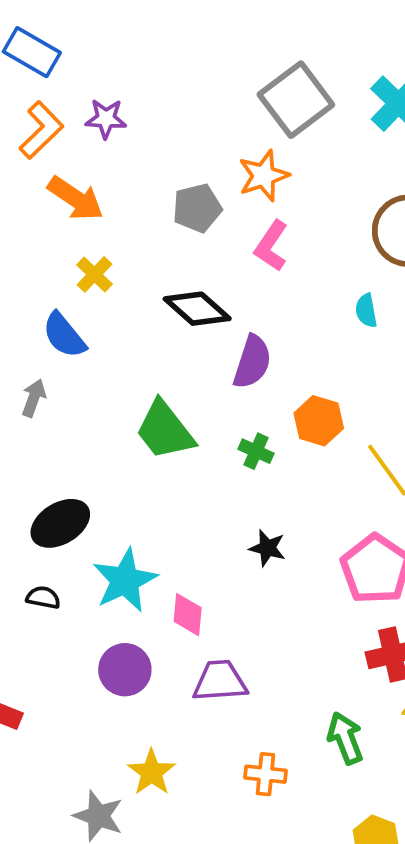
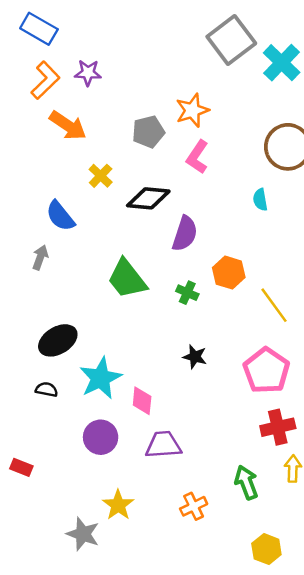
gray square: (296, 100) -> (231, 40), moved
yellow cross: (94, 274) -> (101, 176), moved
black diamond: (197, 309) -> (148, 198), turned -36
orange cross: (266, 774) -> (194, 506), turned -32

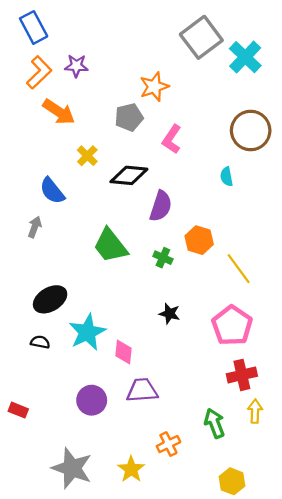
blue rectangle: (39, 29) -> (34, 27), turned 32
orange star: (192, 110) -> (154, 87), moved
purple circle: (101, 437) -> (92, 400), moved
yellow star: (118, 505) -> (131, 469), moved
gray star: (83, 534) -> (72, 468), size x1.4

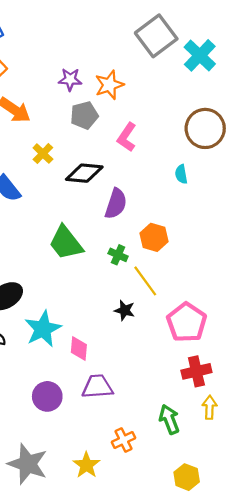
purple star: (76, 66) -> (70, 79), moved
yellow line: (239, 269) -> (145, 281), moved

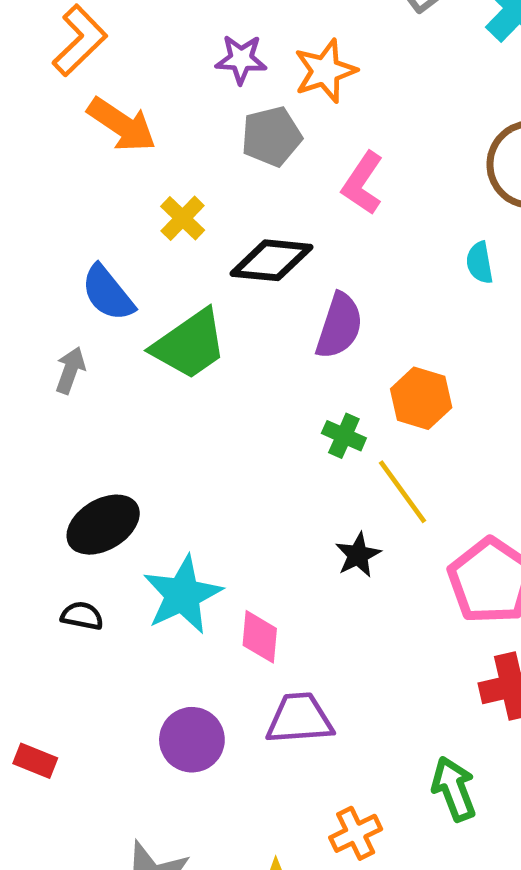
green trapezoid: (66, 243) -> (190, 345), moved, turned -87
black star: (125, 310) -> (358, 555), turned 30

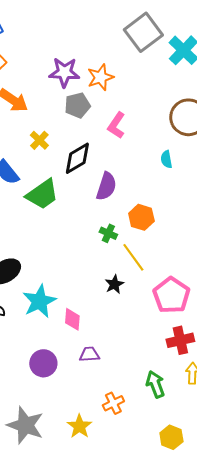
purple star: (241, 59) -> (64, 72), size x1.4
black diamond: (271, 260) -> (77, 158), turned -36
purple trapezoid: (300, 719) -> (89, 354), size x0.7

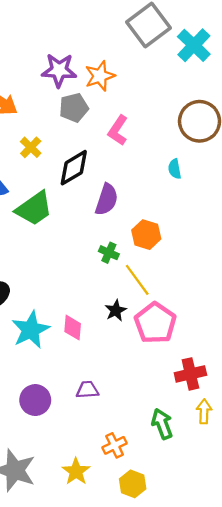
pink pentagon: (171, 295) -> (155, 323), moved
pink diamond: (72, 319) -> (73, 328), moved
yellow hexagon: (171, 437) -> (133, 484), moved

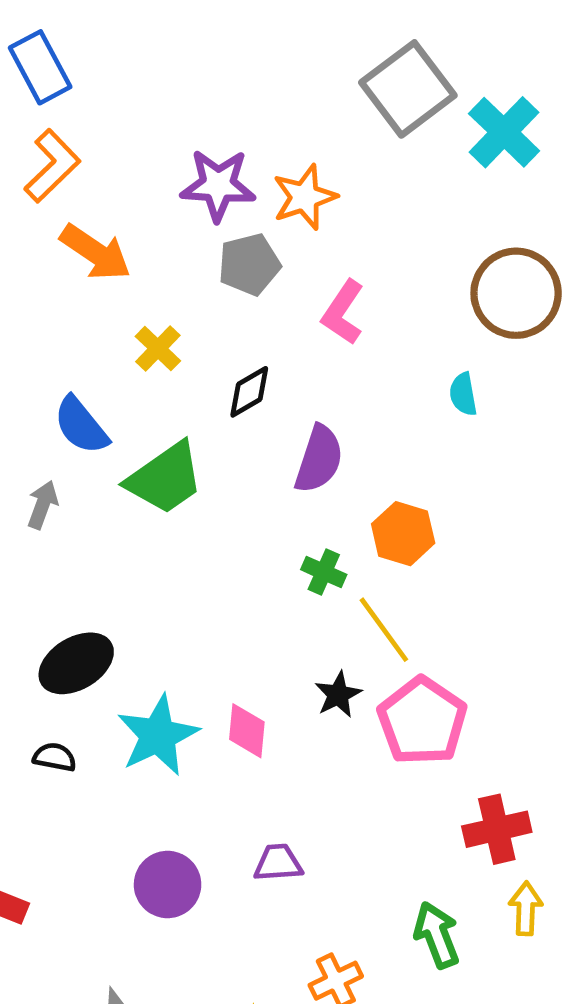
black diamond: (74, 168) -> (249, 392), size x0.7

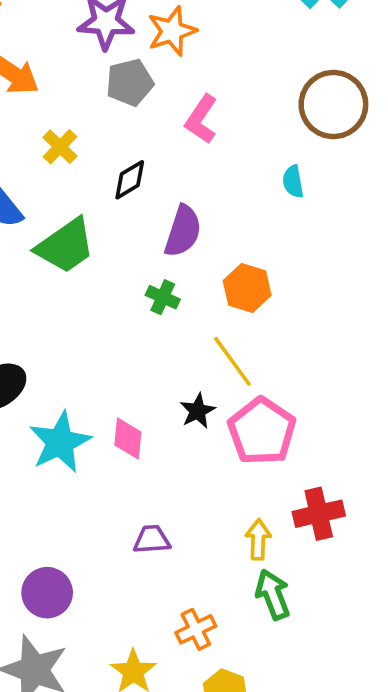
green cross: (324, 572) -> (163, 297), moved
purple circle: (168, 884) -> (47, 593), moved
yellow arrow: (526, 909) -> (258, 539), moved

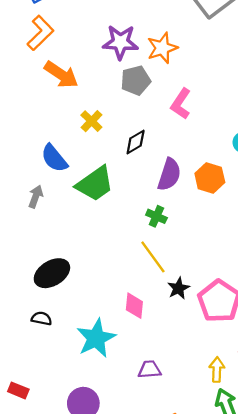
orange hexagon: (247, 288) -> (210, 178), moved
yellow line: (232, 361) -> (153, 257), moved
cyan star: (60, 442) -> (96, 338), moved

